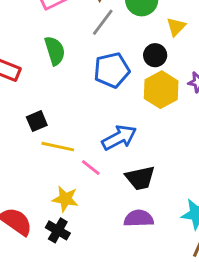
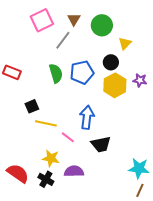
gray line: (103, 22) -> (63, 40), moved
green semicircle: (55, 51) -> (56, 73), moved
blue arrow: (119, 138) -> (87, 117), turned -55
purple semicircle: (139, 218) -> (74, 171), moved

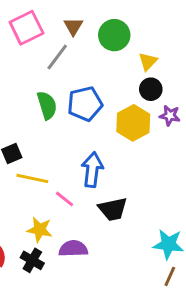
black circle: (111, 62) -> (151, 89), moved

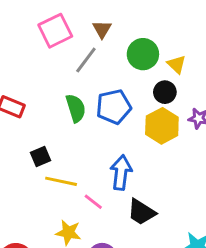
green circle: (114, 35) -> (143, 54), moved
yellow triangle: (148, 61) -> (177, 64), turned -30
black circle: (151, 89) -> (165, 92), moved
black trapezoid: (113, 209) -> (141, 212), turned 44

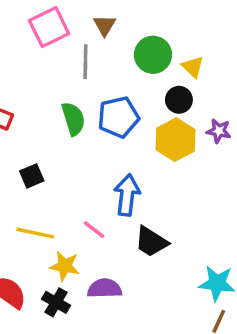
gray line: (86, 60) -> (85, 62), turned -36
yellow line: (61, 181) -> (35, 233), moved

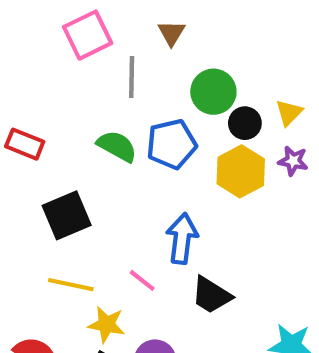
brown triangle: (104, 25) -> (171, 33), moved
green circle: (153, 55) -> (213, 92), moved
yellow triangle: (193, 67) -> (289, 113), moved, turned 30
green semicircle: (73, 119) -> (117, 146), turned -44
black square: (32, 176) -> (67, 215), size x1.6

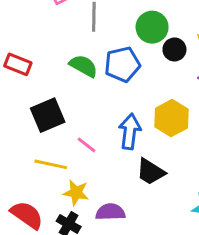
yellow hexagon: (241, 171) -> (171, 118), moved
pink line: (142, 280) -> (86, 145), moved

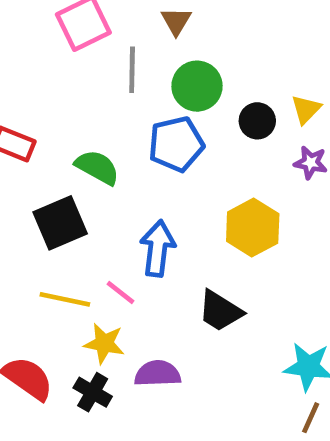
green circle: (152, 27) -> (197, 86), moved
green semicircle: (84, 66) -> (97, 167), moved
blue arrow: (130, 132) -> (158, 248), moved
pink line: (86, 145) -> (120, 292), moved

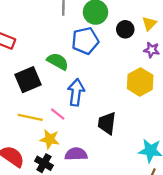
green semicircle: (97, 167) -> (58, 61), moved
yellow hexagon: (253, 228) -> (140, 82), moved
black trapezoid: (220, 311) -> (107, 123), turned 65

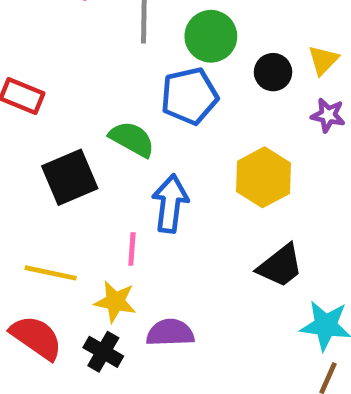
yellow hexagon: (140, 82) -> (263, 177), moved
pink line: (58, 114) -> (132, 249), turned 56
yellow line: (30, 117) -> (51, 273), moved
black trapezoid: (107, 123) -> (280, 266), moved, turned -135

